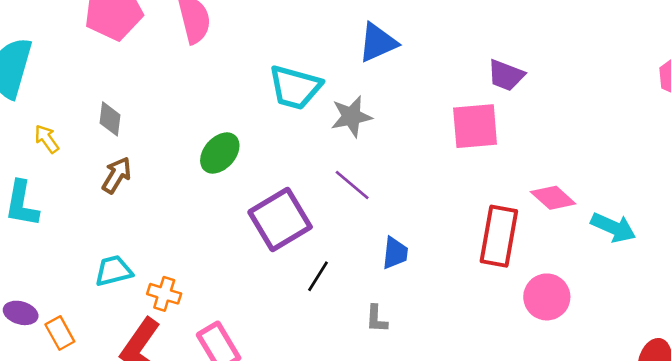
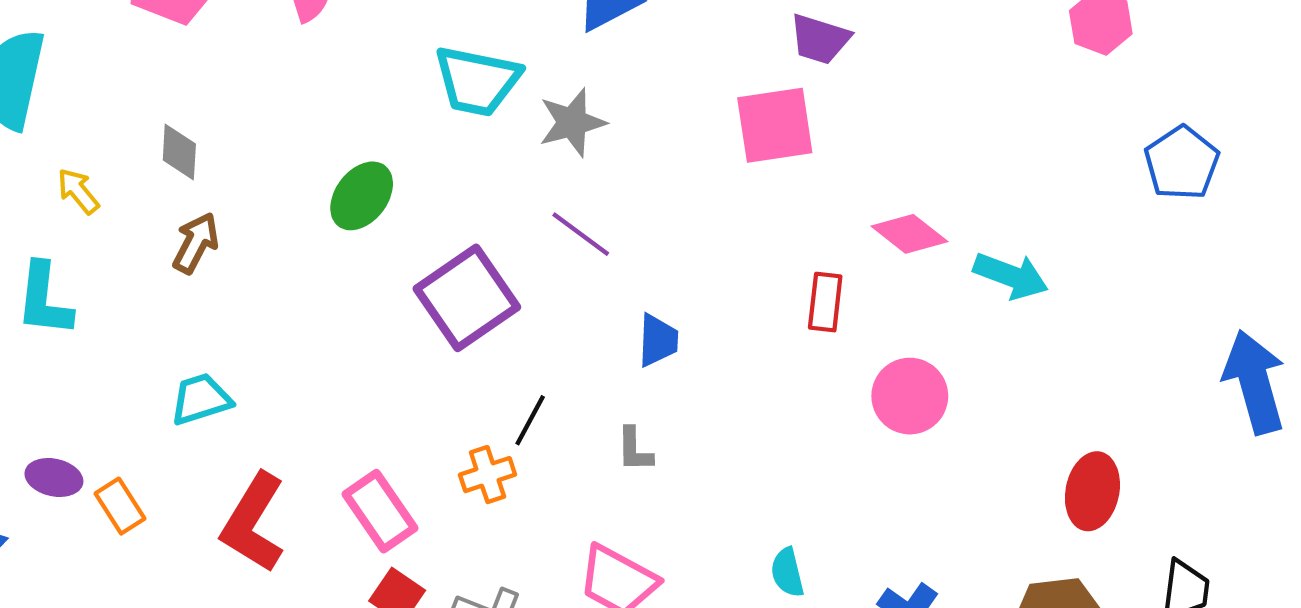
red rectangle: (499, 236) -> (825, 302), size x0.6
black line: (318, 276) -> (530, 420), moved
orange cross: (164, 294) -> (487, 475), moved, turned -32

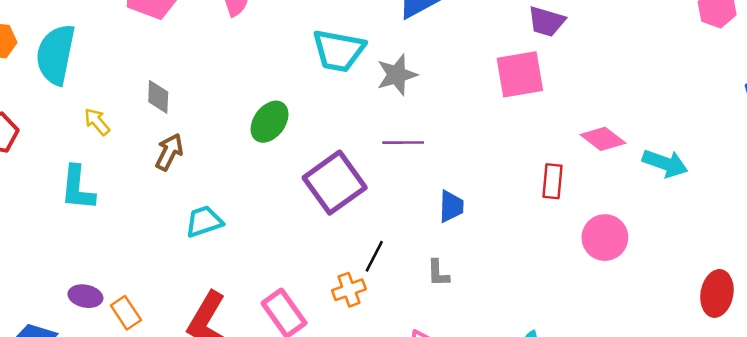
purple line: (581, 234) -> (403, 143), turned -36
cyan trapezoid: (201, 399) -> (204, 221), moved

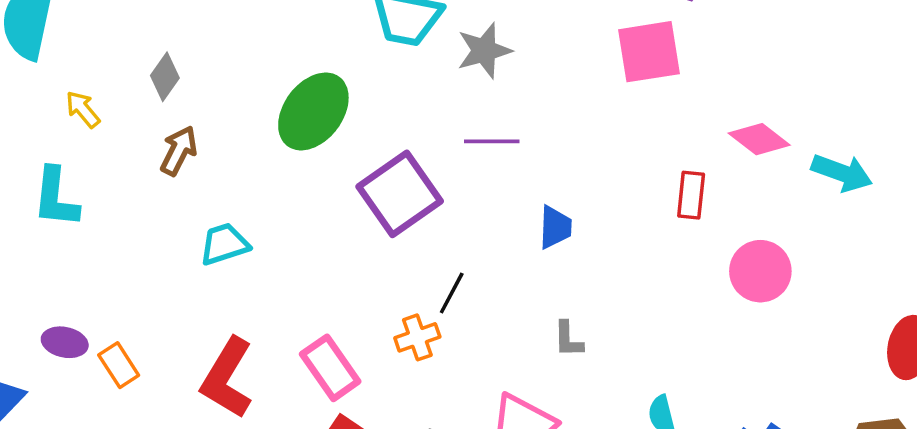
gray diamond: (158, 97) -> (165, 77), turned 32
green ellipse: (270, 122) -> (313, 111), size x1.4
gray L-shape: (438, 273) -> (568, 339), moved

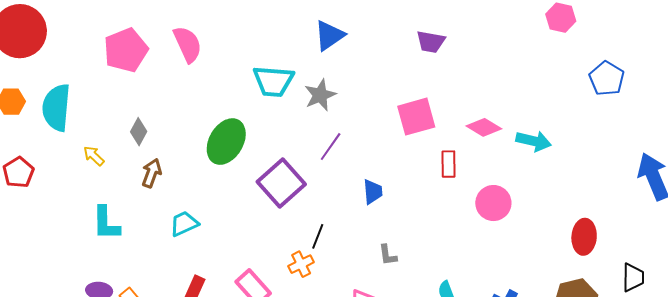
pink square: (649, 52) -> (416, 117), moved
purple line: (492, 141) -> (331, 147), turned -48
cyan L-shape: (56, 198) -> (106, 223), moved

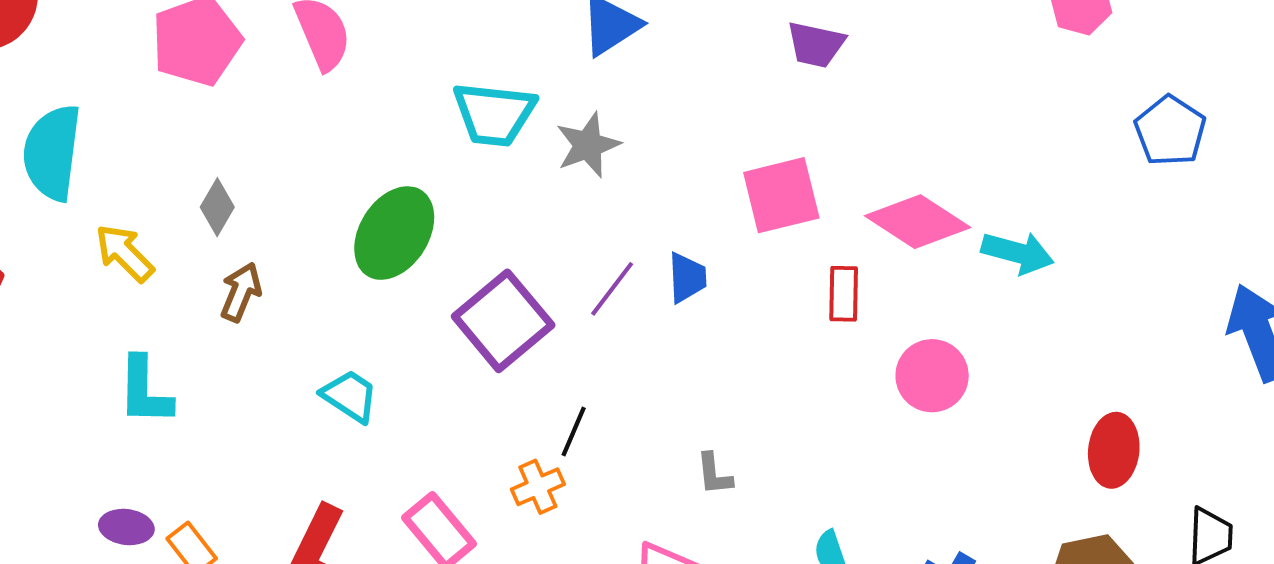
pink diamond: (484, 127) -> (918, 222), size x1.4
purple line: (331, 147) -> (612, 289), moved
yellow arrow: (94, 156) -> (125, 253), size x1.4
blue trapezoid: (373, 192) -> (687, 278), moved
cyan trapezoid: (184, 224) -> (350, 396), moved, turned 56

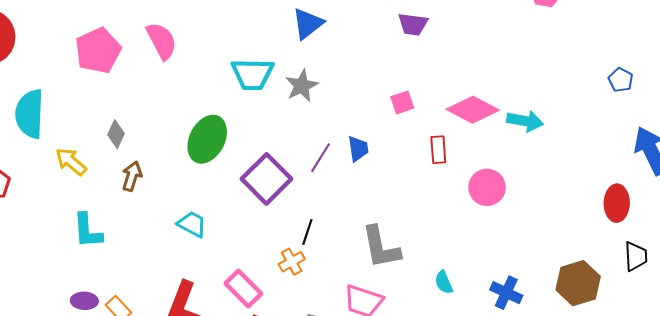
blue pentagon: (1170, 131) -> (621, 80), moved, size x0.7
pink square: (781, 195) -> (402, 102), size x0.6
red ellipse: (1114, 450) -> (617, 203), moved
gray L-shape: (714, 474) -> (381, 247), size x2.0

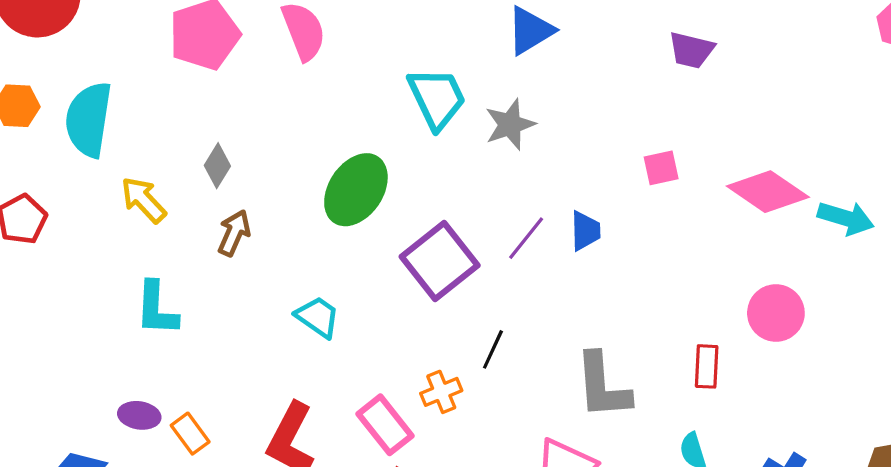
cyan trapezoid: (253, 74) -> (437, 98), turned -123
red rectangle: (438, 150) -> (707, 366), moved
orange cross: (292, 262) -> (441, 392), moved

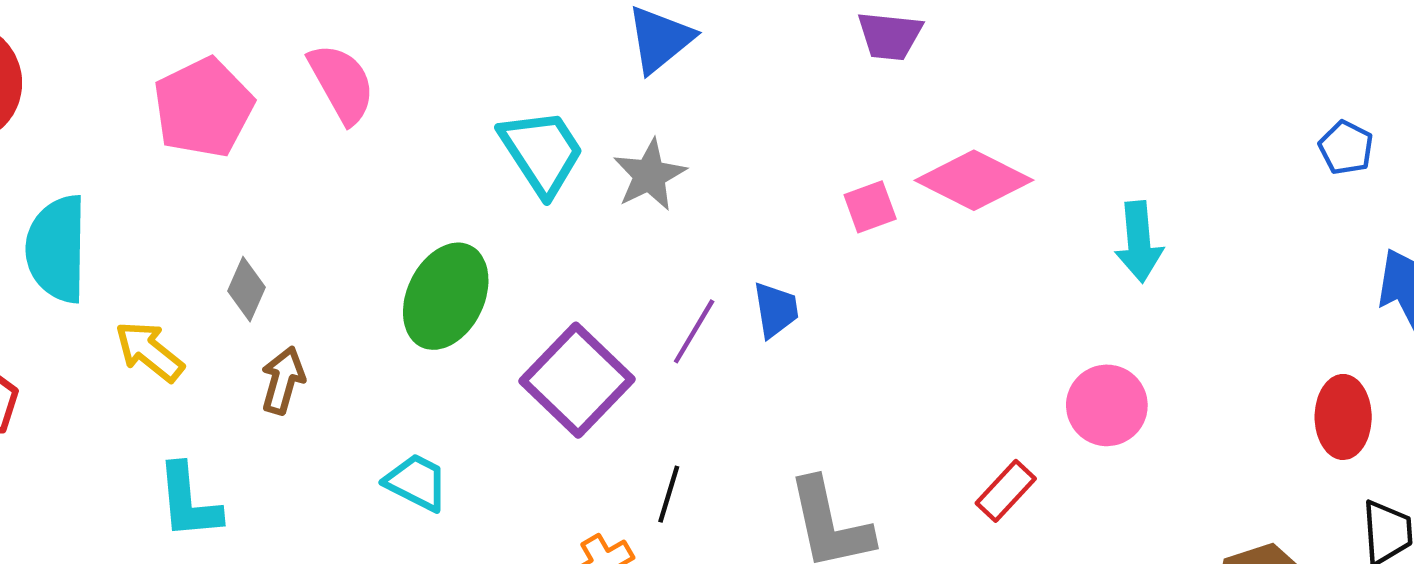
pink diamond: (768, 192) -> (974, 180), moved
cyan arrow: (846, 218) -> (1139, 242), turned 76
pink circle: (776, 313) -> (1107, 405), moved
red rectangle: (707, 366) -> (1006, 491), moved, turned 48

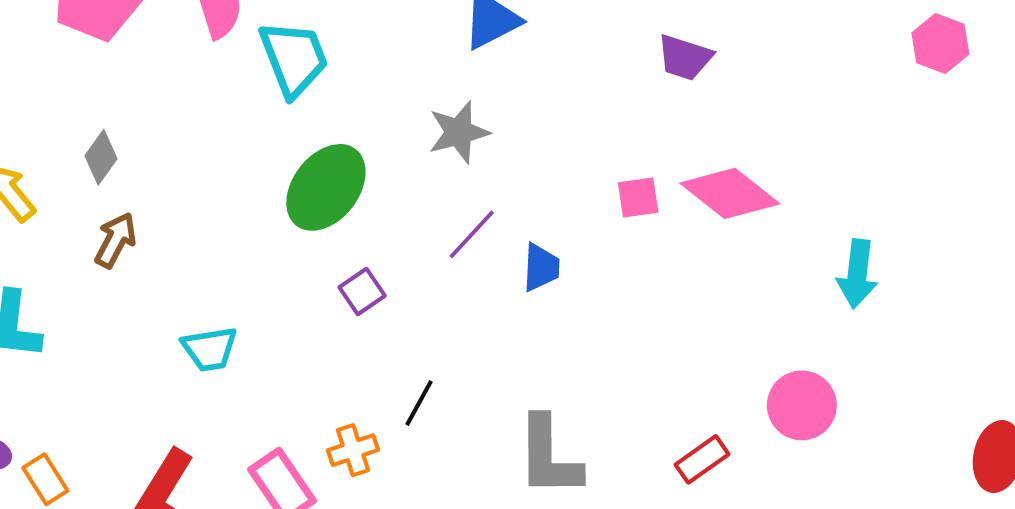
cyan trapezoid: (542, 152) -> (294, 58), moved
green ellipse: (446, 296) -> (326, 187), moved
purple line: (694, 331) -> (472, 234), moved
purple square: (577, 380) -> (362, 291), size x0.5
cyan trapezoid: (416, 482) -> (210, 349), turned 132

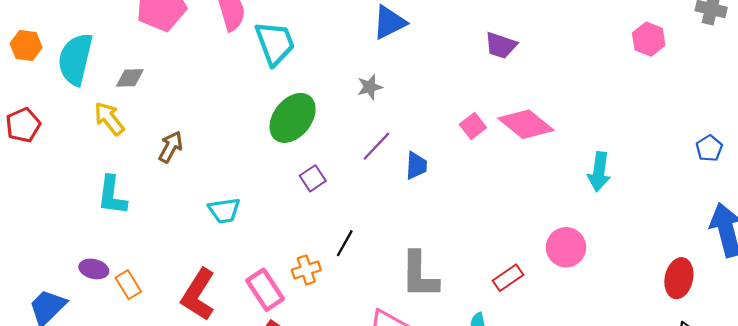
gray star: (459, 132) -> (370, 87), size x0.7
gray diamond: (101, 157) -> (130, 78), moved, turned 52
pink square: (638, 198) -> (473, 126), turned -30

